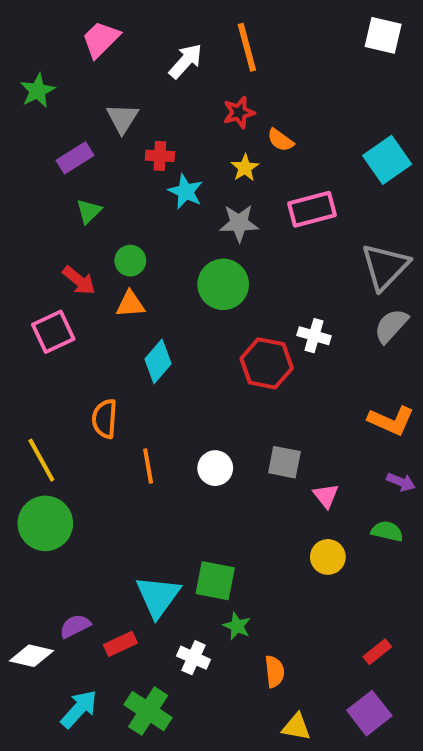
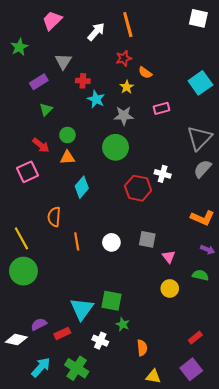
pink rectangle: (312, 209) -> (162, 108), size x0.7

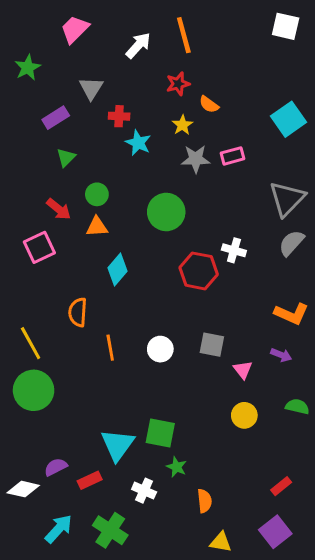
gray star: (124, 116) -> (196, 159), moved
purple arrow: (208, 250) -> (281, 355), moved
green semicircle: (200, 275) -> (297, 407), moved

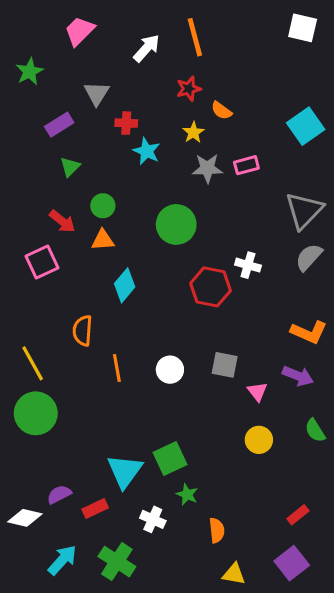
purple arrow: (281, 355) -> (298, 376), size x1.4
green semicircle: (297, 407) -> (315, 430), turned -135
green square: (160, 433) -> (170, 459), turned -36

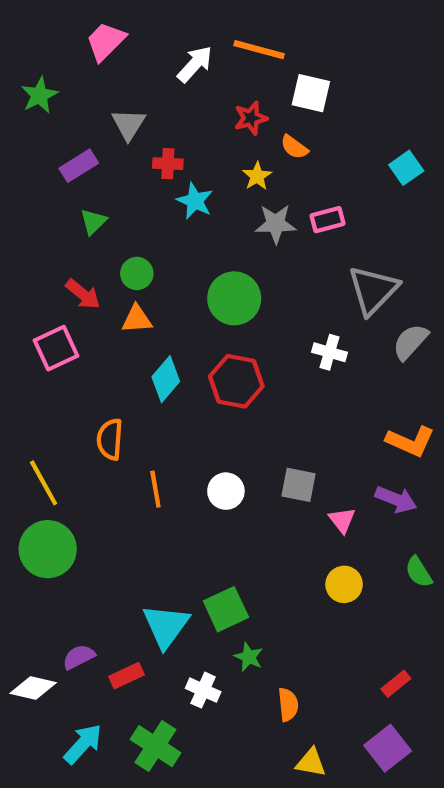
white square: (303, 28) -> (311, 93), moved
orange line: (195, 37) -> (259, 50), turned -60
cyan square: (306, 126) -> (406, 168), size x0.7
gray triangle: (304, 210) -> (373, 290), moved
red hexagon: (211, 287) -> (236, 381), moved

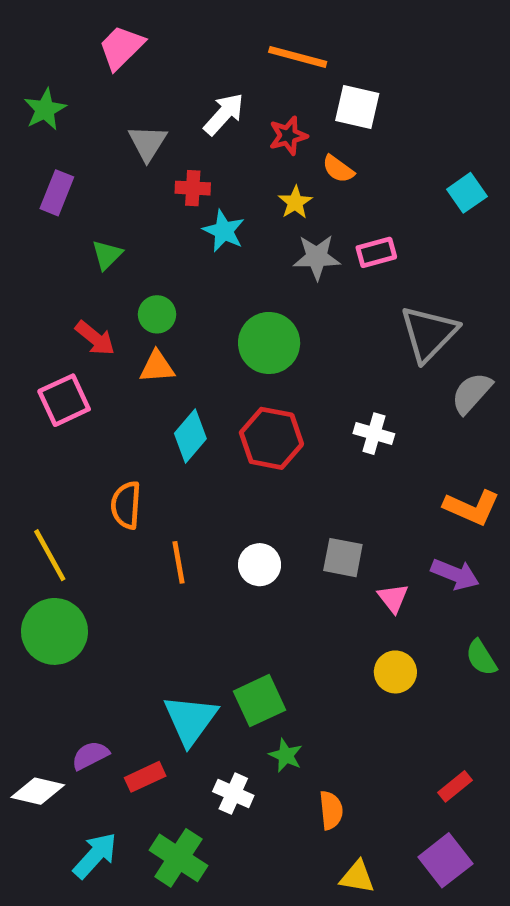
white arrow: (195, 64) -> (224, 114), moved
purple rectangle: (79, 166) -> (57, 193), moved, turned -36
white cross: (330, 352) -> (374, 434), moved

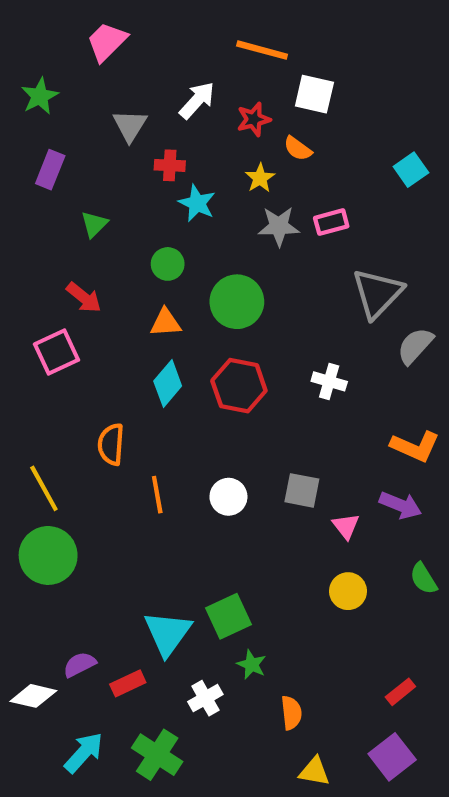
green circle: (157, 314) -> (168, 264), moved
orange triangle: (157, 367) -> (166, 323), moved
white cross: (233, 794) -> (205, 698), turned 36

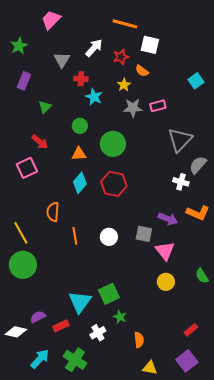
white cross: (329, 381) -> (181, 182), moved
purple arrow: (400, 505) -> (168, 219), moved
pink triangle: (346, 526) -> (165, 251), size x1.5

